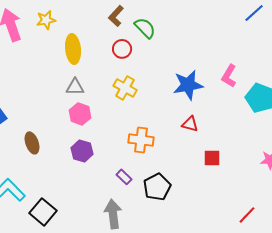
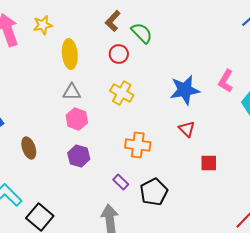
red triangle: (190, 124) -> (187, 129), turned 30

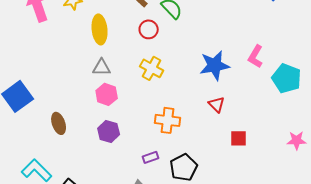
purple rectangle: (121, 182) -> (151, 157), turned -63

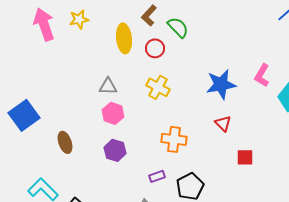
yellow ellipse: (100, 29) -> (124, 38), moved

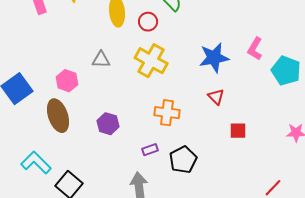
yellow cross: (158, 87) -> (151, 61), size x1.4
pink hexagon: (113, 113) -> (67, 81), moved
brown ellipse: (65, 142) -> (58, 116), size x1.5

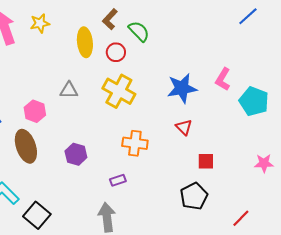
black pentagon: (183, 160) -> (194, 196), moved

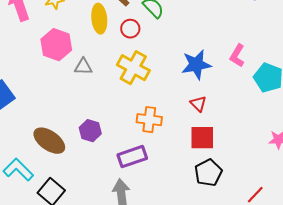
pink hexagon: (35, 111) -> (56, 45), moved, size x1.4
brown ellipse: (26, 146) -> (49, 141), moved, turned -36
red square: (206, 161) -> (202, 138), moved, size x1.5
purple rectangle: (118, 180) -> (132, 157), size x1.8

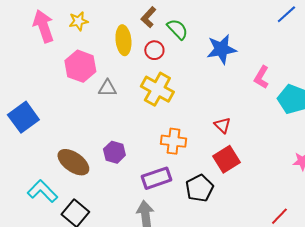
blue star: (196, 65) -> (221, 49), moved
red square: (202, 138) -> (226, 159), turned -32
black pentagon: (208, 173) -> (199, 188), moved

